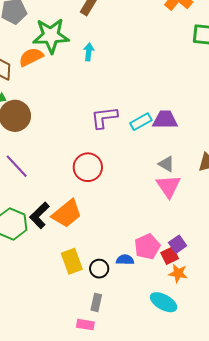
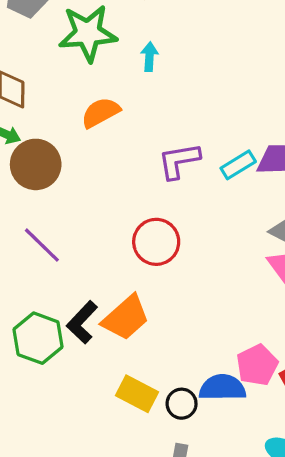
orange semicircle: (31, 57) -> (101, 113), moved
blue semicircle: (125, 260) -> (222, 388), size x1.6
yellow rectangle: (72, 261) -> (137, 394), turned -40

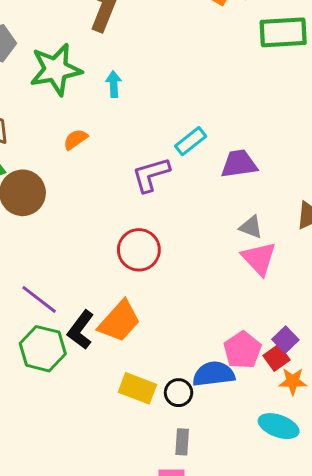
orange semicircle: (101, 113) -> (75, 139), size x0.7
cyan rectangle: (238, 165) -> (191, 141), moved
purple line: (42, 245) -> (39, 299), moved

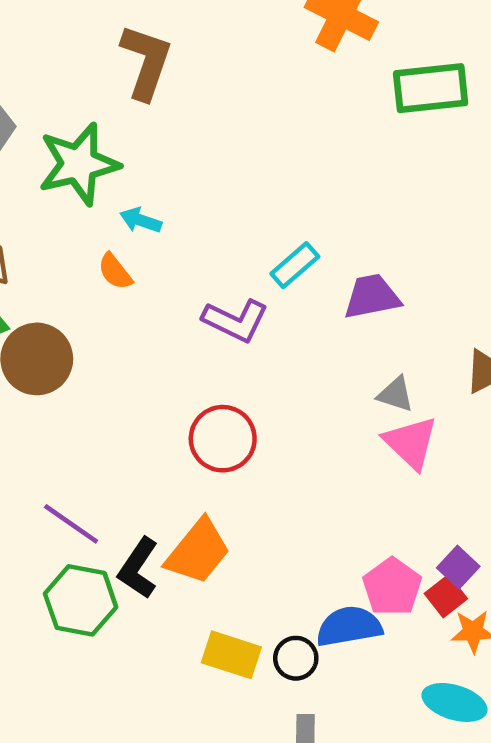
cyan arrow: (114, 84) -> (141, 220), moved, turned -65
orange semicircle: (75, 139) -> (115, 271), turned -90
purple L-shape: (151, 175) -> (235, 320), turned -135

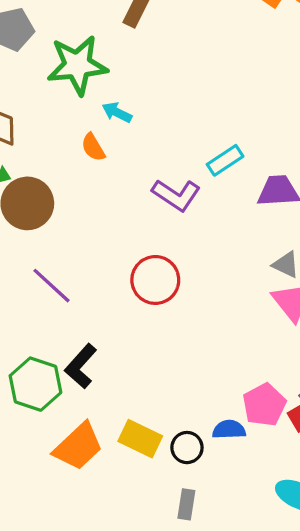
purple line: (71, 524) -> (52, 286), moved
orange trapezoid: (198, 552) -> (78, 446), moved
blue semicircle: (349, 626) -> (229, 430), size x0.7

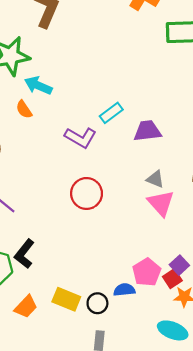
cyan arrow: (117, 112) -> (38, 86), size x1.4
red circle: (155, 280) -> (87, 193), moved
orange trapezoid: (78, 446) -> (26, 307), size x0.7

